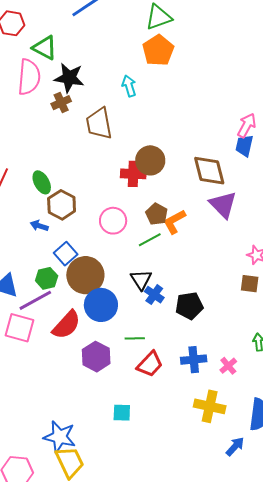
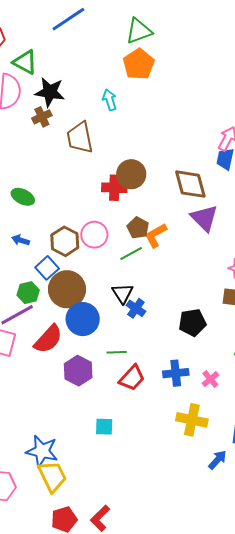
green ellipse: (42, 182) -> (23, 197), turned -35
brown hexagon: (62, 205) -> (65, 241), moved
black pentagon: (189, 306) -> (192, 322), moved

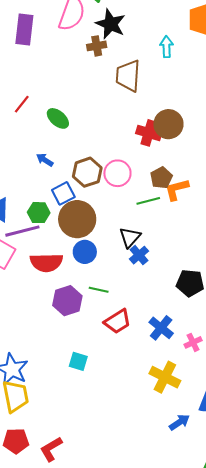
blue circle: (83, 319) -> (85, 252), size x0.7
red semicircle: (48, 339) -> (46, 263), turned 32
green line: (117, 352) -> (99, 290), moved
blue cross: (176, 373) -> (161, 328), turned 30

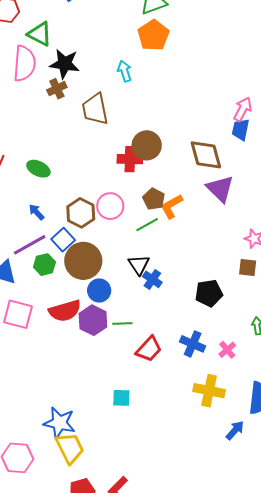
blue arrow: (45, 160) -> (36, 212), turned 30
purple line: (22, 231) -> (30, 245), moved
purple hexagon: (67, 301) -> (93, 320), moved

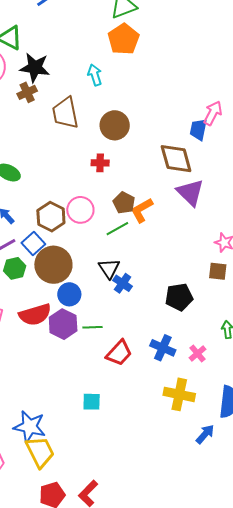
blue trapezoid: (241, 129) -> (198, 129), moved
brown circle: (147, 145) -> (115, 125), moved
red cross: (130, 159) -> (100, 163), size x0.7

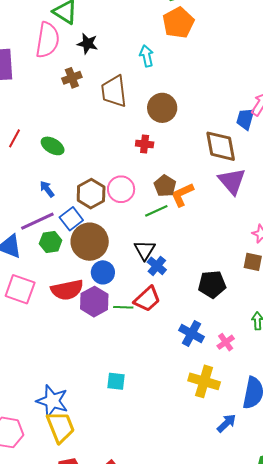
black star: (35, 68) -> (88, 44), size x0.7
brown cross: (27, 92) -> (72, 78), moved
red trapezoid: (119, 353) -> (147, 299), moved

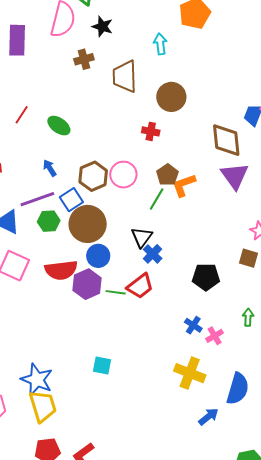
green line: (156, 211) -> (157, 199), turned -40
blue cross: (192, 334) -> (193, 325), moved, size x0.7

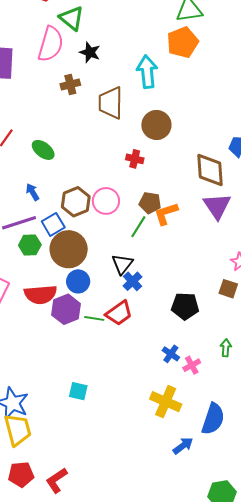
cyan arrow: (160, 44) -> (147, 72), size x1.5
brown pentagon: (168, 175) -> (150, 203), turned -30

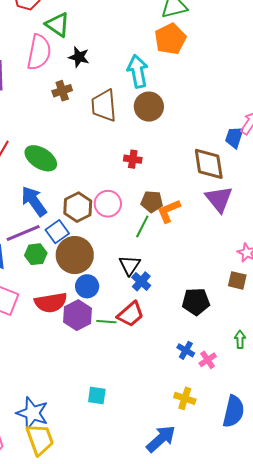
brown circle: (156, 125) -> (149, 107), moved
green ellipse: (43, 150) -> (41, 158), size x1.4
blue arrow: (33, 192) -> (34, 201), size x1.8
yellow cross: (166, 402) -> (185, 398), size x0.7
blue arrow: (183, 446) -> (161, 439), moved, size x1.5

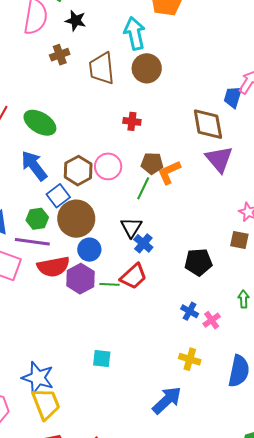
purple line: (23, 233) -> (32, 242), moved, turned 32

